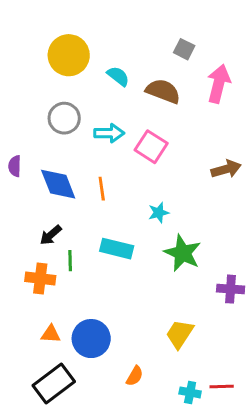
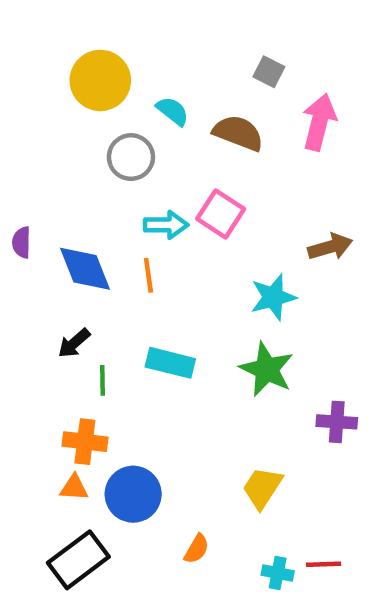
gray circle: (64, 118) -> (131, 157), moved
cyan arrow: (109, 133) -> (166, 225), moved
cyan star: (159, 213) -> (273, 297), moved, size x1.5
orange cross: (40, 279) -> (85, 442), moved

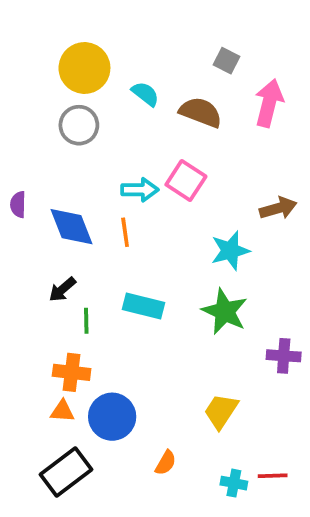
gray circle: (131, 157) -> (79, 125), moved

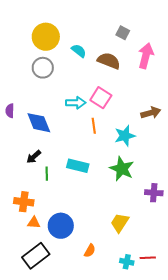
orange line: (125, 232) -> (94, 126), moved
orange cross: (72, 372) -> (24, 202), moved

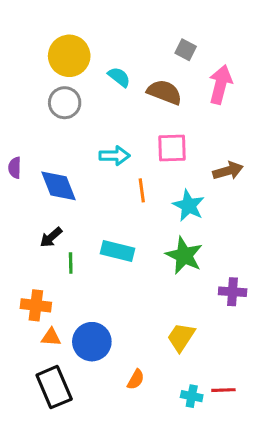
pink square: (101, 98) -> (172, 148), moved, turned -35
cyan star: (125, 136) -> (189, 206), turned -30
black rectangle: (36, 256) -> (54, 387), turned -76

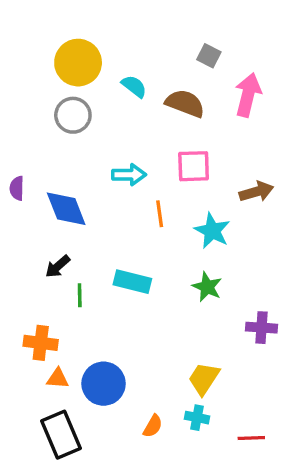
green star: (184, 255) -> (207, 287), size x0.7
cyan cross: (192, 396) -> (197, 418), moved

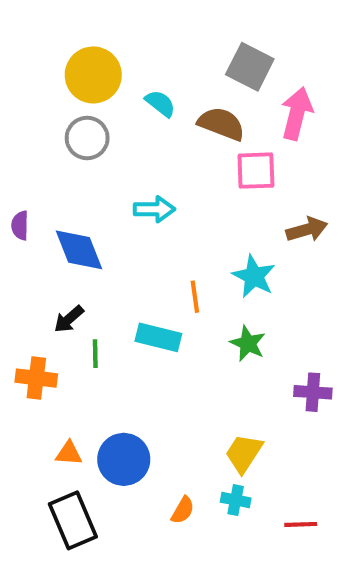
gray square: (209, 56) -> (250, 67), size x1.6
pink square: (194, 166) -> (256, 171), moved
orange line: (160, 214) -> (195, 297), moved
orange cross: (41, 343) -> (36, 378), moved

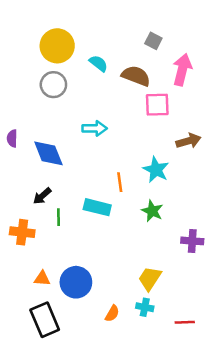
gray square: (250, 67) -> (153, 41), size x0.6

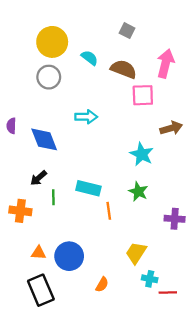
gray square: (153, 41) -> (127, 31), moved
orange line: (120, 182) -> (109, 211), moved
cyan cross: (145, 307) -> (150, 279), moved

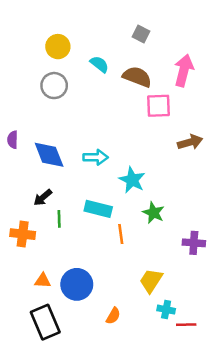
yellow circle: (52, 42) -> (58, 47), size x0.7
cyan arrow: (86, 117) -> (96, 157), moved
cyan star: (142, 154) -> (132, 180), moved

